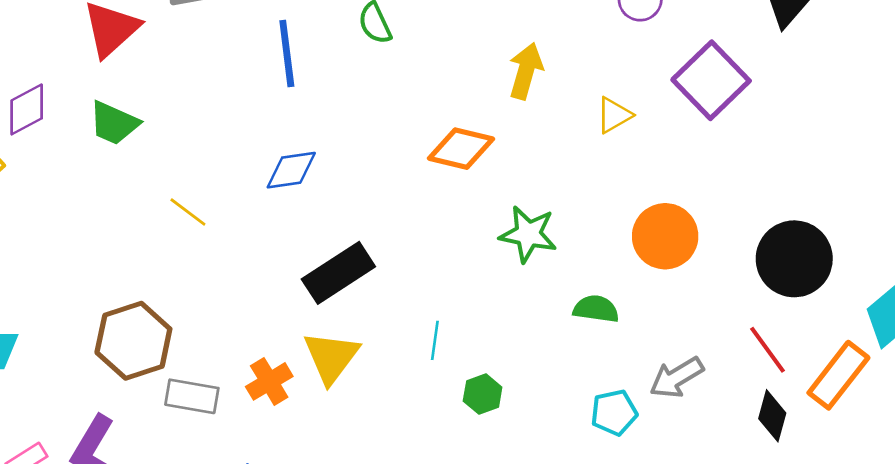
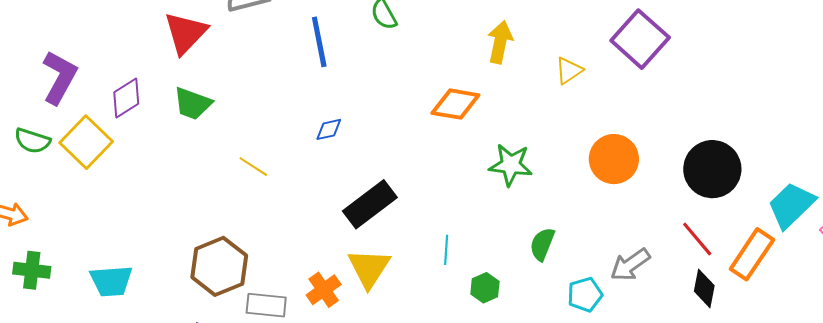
blue diamond: (291, 170) -> (329, 129), size x0.7
green semicircle: (596, 309) -> (542, 244), moved, turned -72

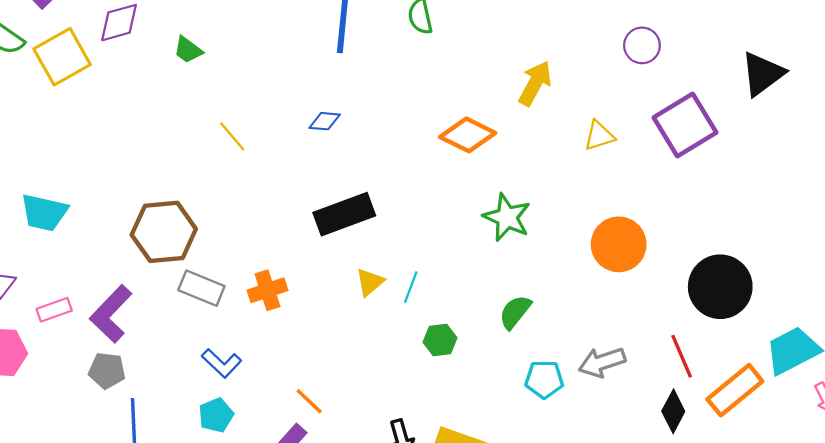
green trapezoid: (193, 104) -> (188, 50), size x0.7
yellow triangle: (369, 268) -> (370, 282), moved, size x0.6

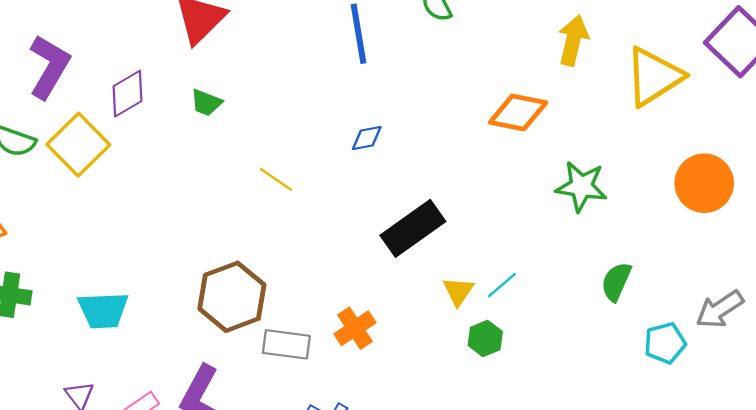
yellow triangle: (599, 136) -> (654, 77), size x1.8
cyan line: (411, 287) -> (502, 285), turned 44
green hexagon: (440, 340) -> (485, 338), moved

